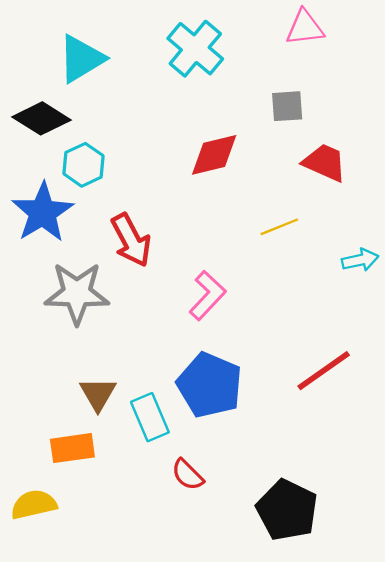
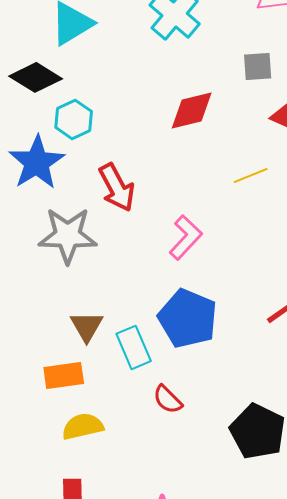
yellow semicircle: (34, 505) -> (83, 426), moved

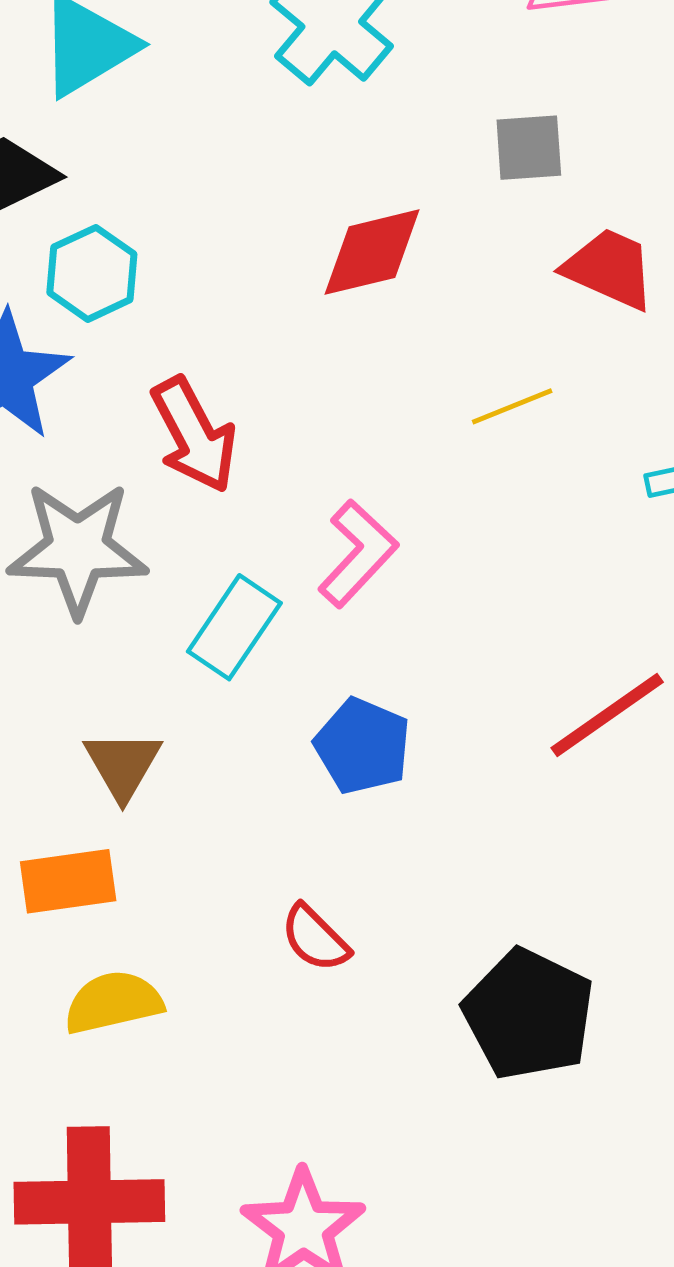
blue pentagon: (188, 318) -> (363, 746), size x0.7
cyan rectangle: (134, 347) -> (234, 627), moved, turned 57

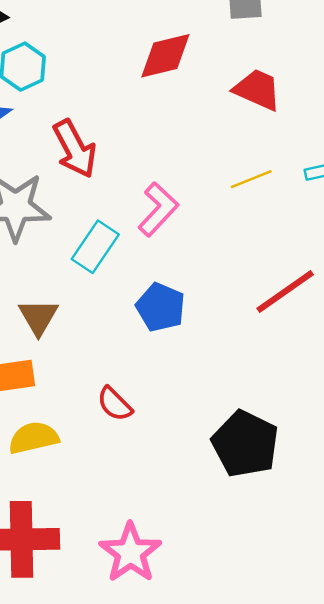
red trapezoid: (609, 269) -> (257, 90), moved
yellow line: (512, 406) -> (251, 179), moved
red semicircle: (315, 938) -> (115, 404), moved

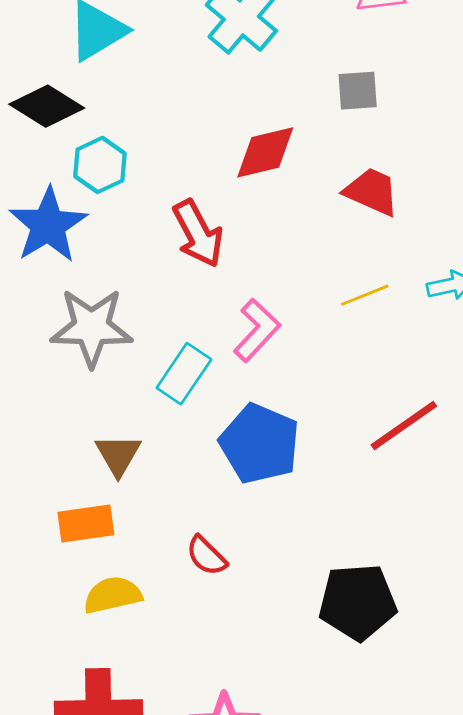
red arrow: (75, 149) -> (198, 234), moved
blue pentagon: (161, 307) -> (260, 444), size x1.4
black pentagon: (245, 444) -> (358, 602), turned -30

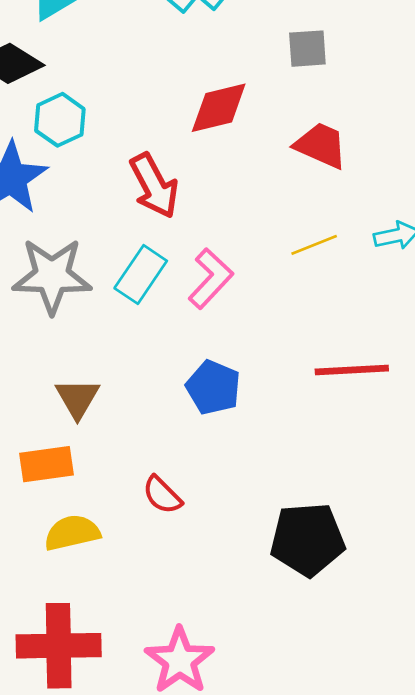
cyan rectangle: (184, 374) -> (141, 274), moved
red line: (404, 425) -> (352, 370), turned 32
blue pentagon: (260, 444) -> (213, 387), size x0.7

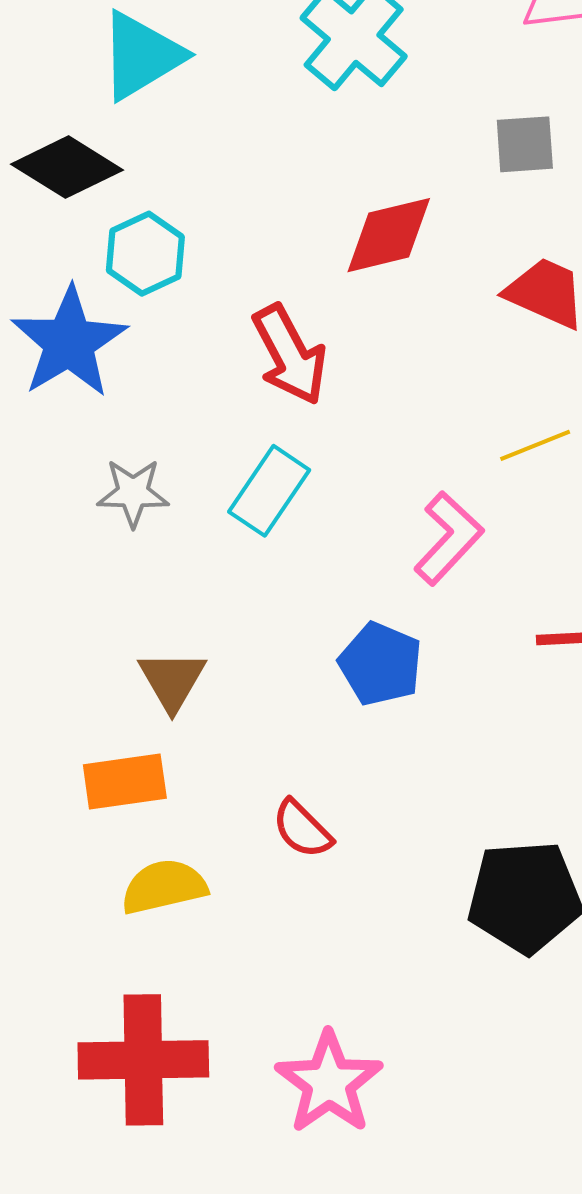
gray star: (52, 276) -> (133, 493), size x0.6
pink L-shape: (211, 279) -> (449, 538), moved

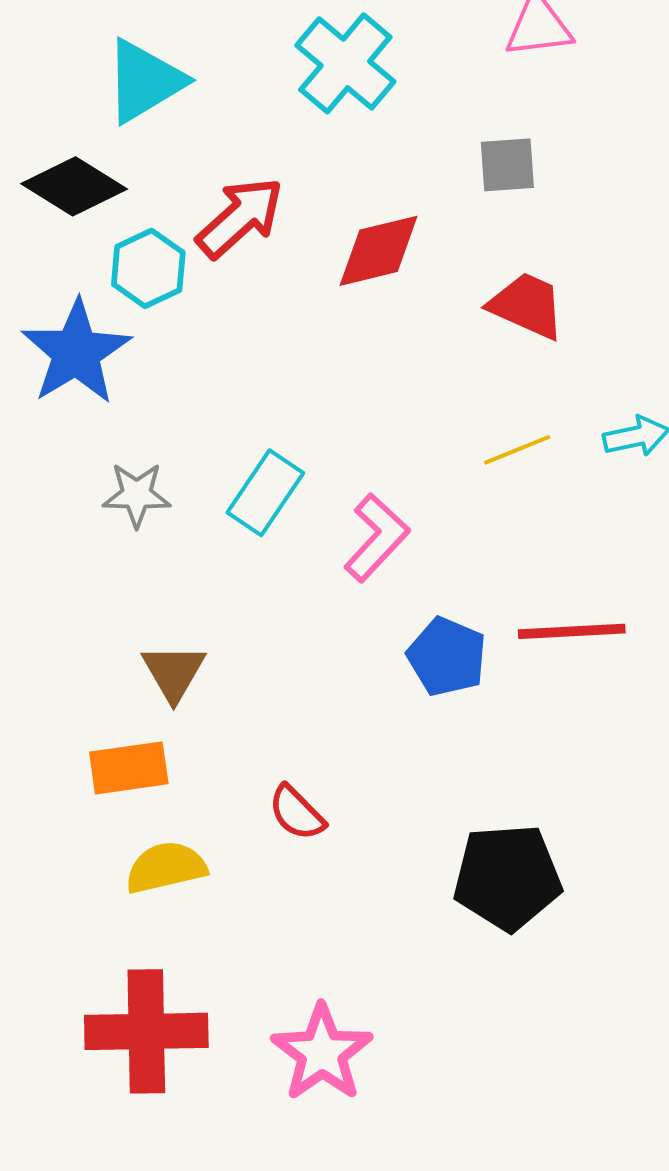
red arrow: (290, 355) -> (240, 218), moved, turned -104
pink L-shape: (449, 538) -> (377, 538), moved
blue pentagon: (380, 664) -> (447, 657), moved

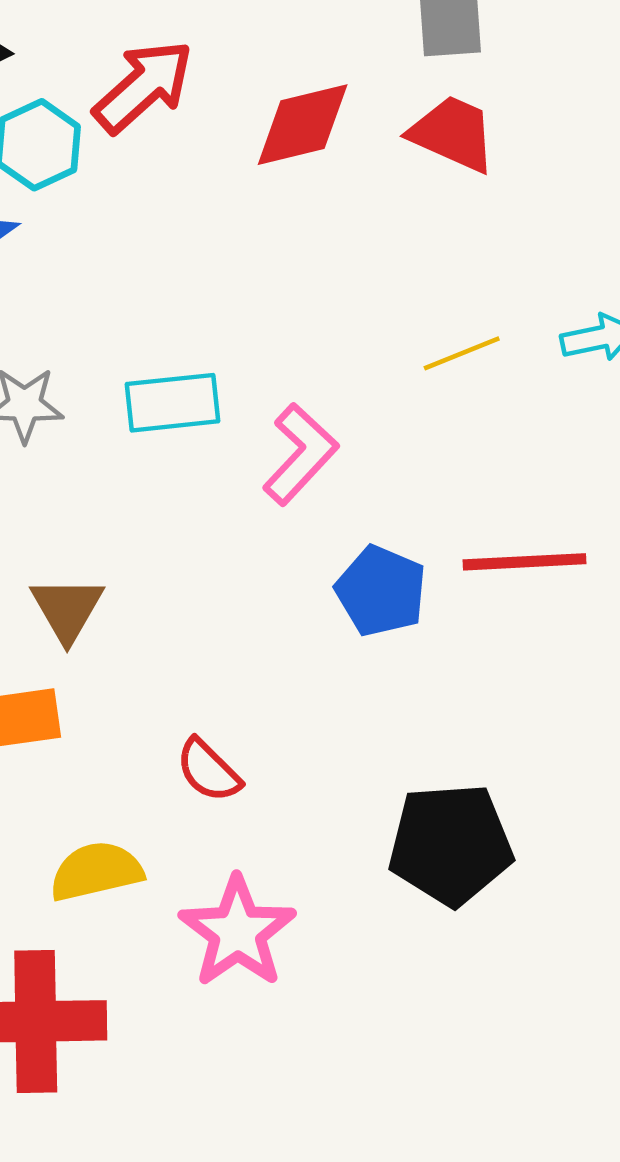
red trapezoid: (527, 305) -> (453, 134), moved
cyan rectangle: (265, 493) -> (172, 403), turned 50
yellow semicircle: (166, 867) -> (96, 871), moved
pink star: (322, 1053) -> (238, 932), moved

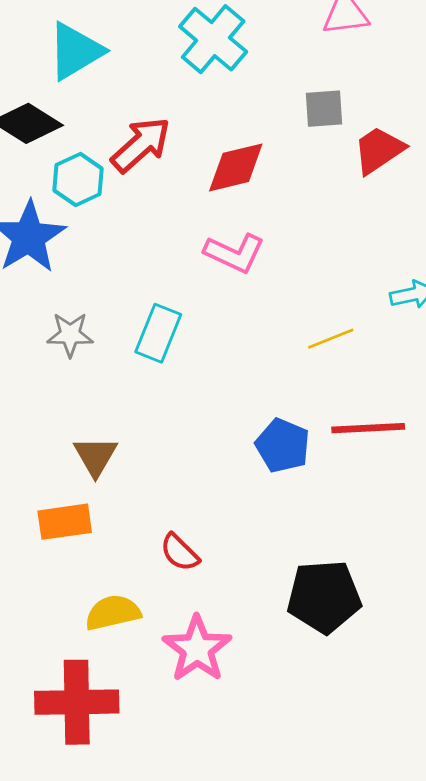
red trapezoid: (453, 134) -> (379, 150), moved, turned -58
yellow line: (462, 353) -> (331, 339), moved
cyan rectangle: (172, 403) -> (158, 333), turned -62
pink L-shape: (300, 454) -> (234, 253), moved, turned 72

